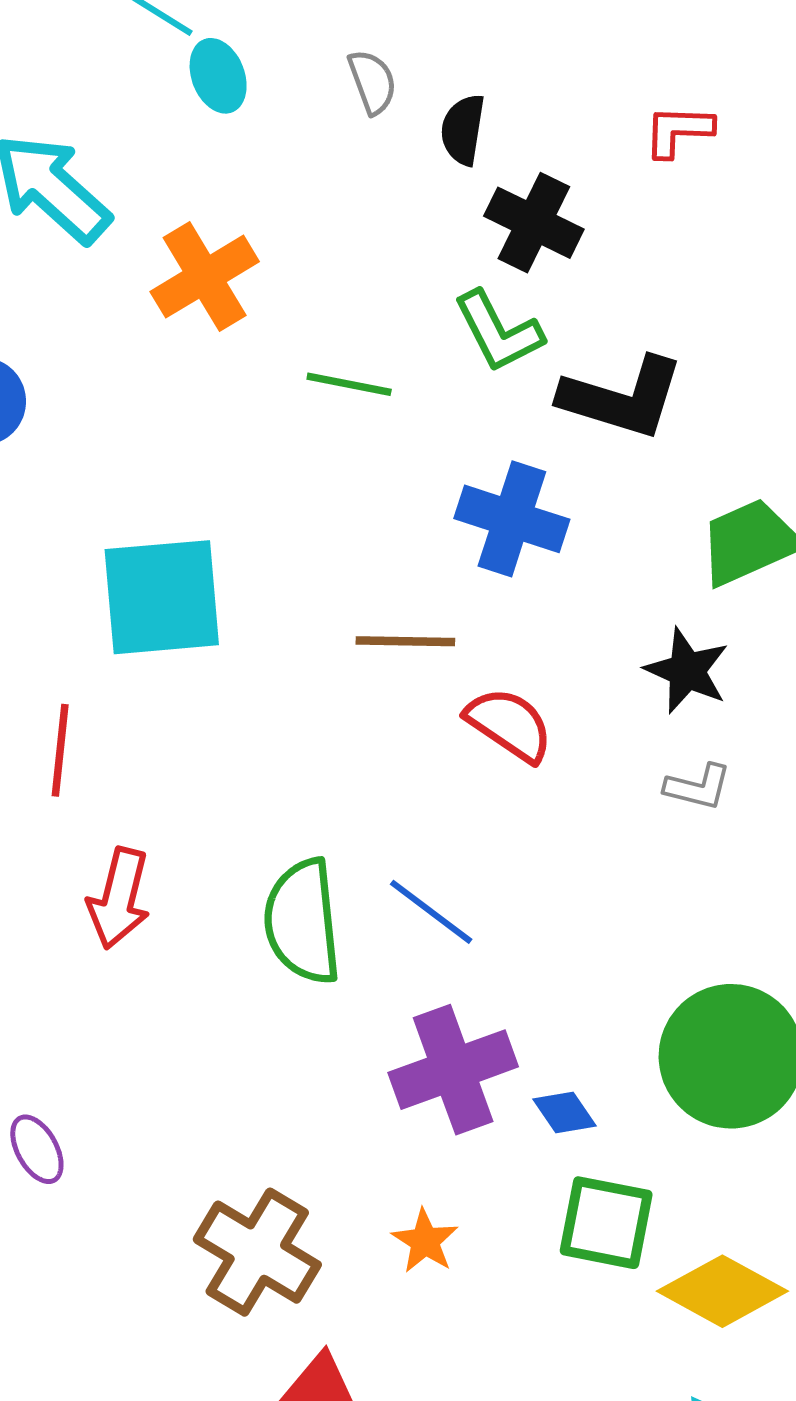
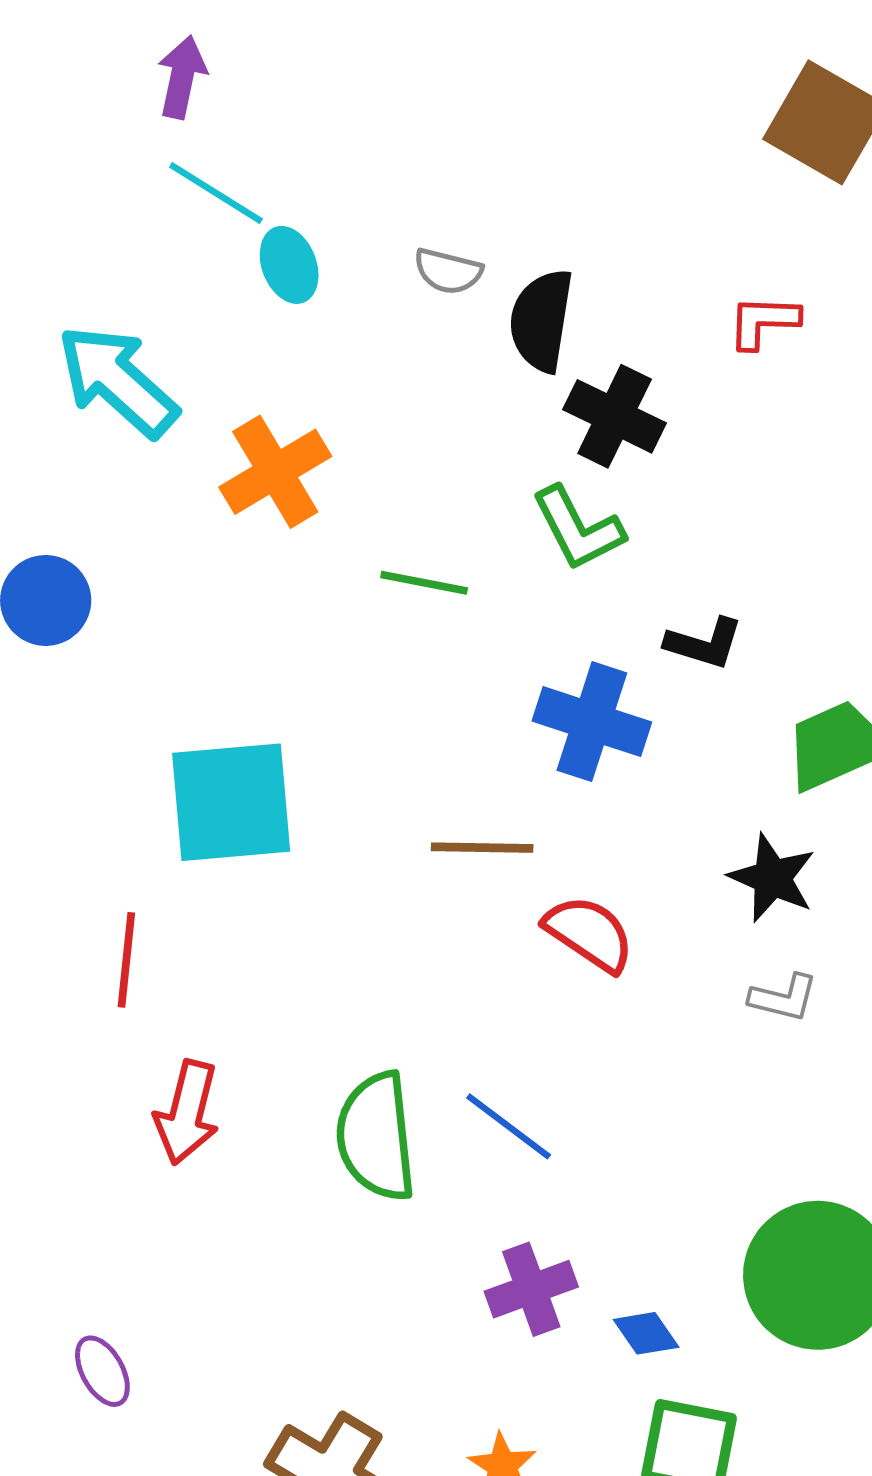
gray semicircle: (372, 82) -> (448, 271), turned 124
black semicircle: (463, 130) -> (541, 320), size x1.4
black L-shape: (622, 398) -> (704, 643), moved, size x0.6
purple cross: (453, 1070) -> (531, 1289), size x0.7

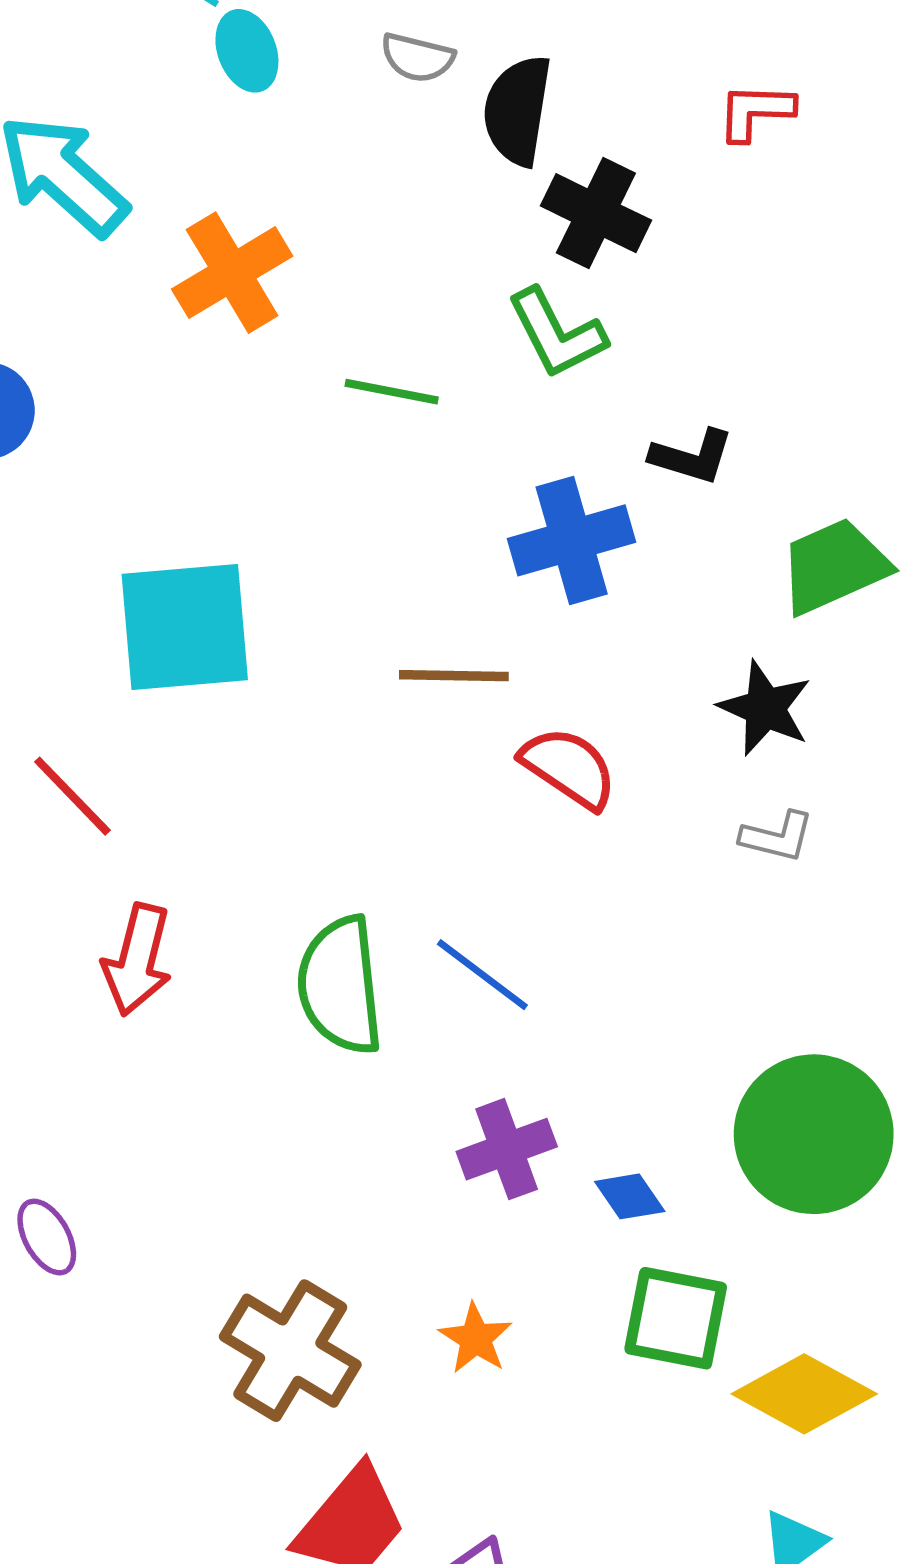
blue cross: (592, 722) -> (572, 540), turned -34
red line: (126, 960) -> (72, 796), turned -50

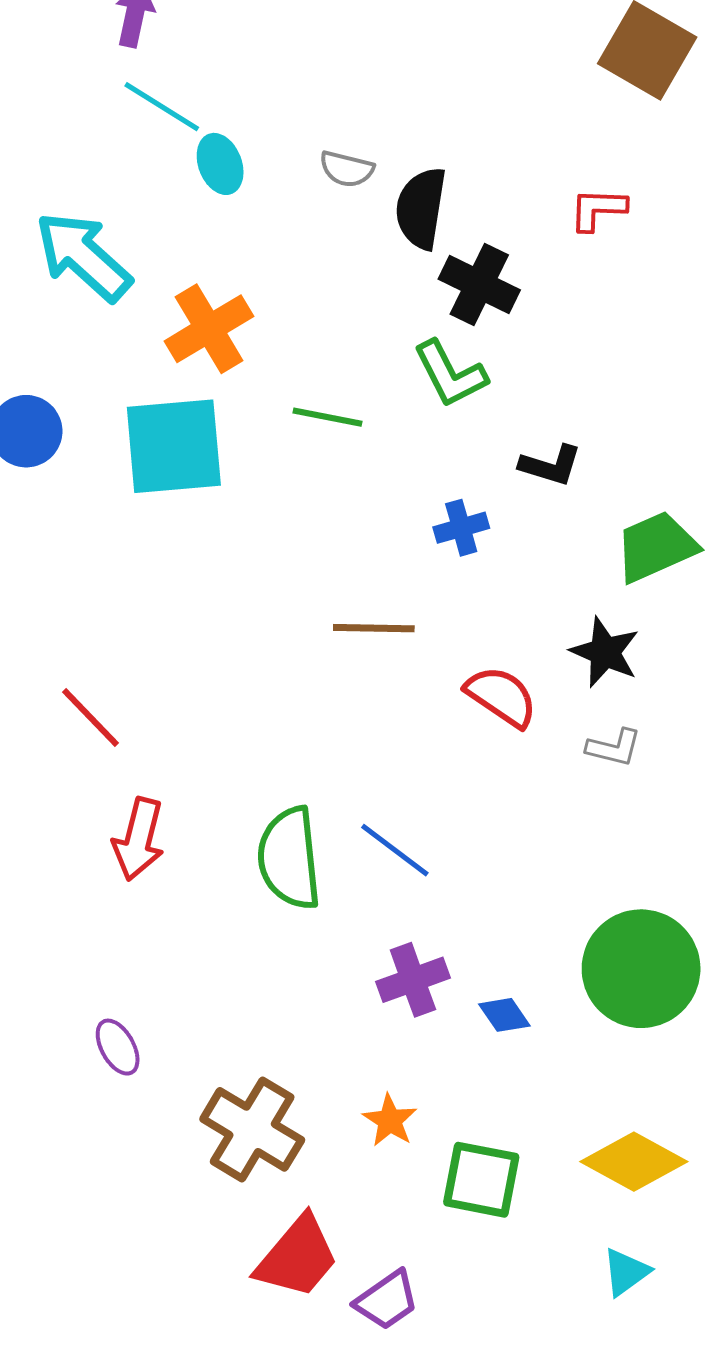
blue cross: (572, 540) -> (461, 528), size x0.6
cyan square: (185, 627) -> (174, 446), moved
red semicircle: (569, 768) -> (501, 696), moved
purple ellipse: (47, 1237) -> (118, 1047), moved
green square: (676, 1318) -> (481, 1180), moved

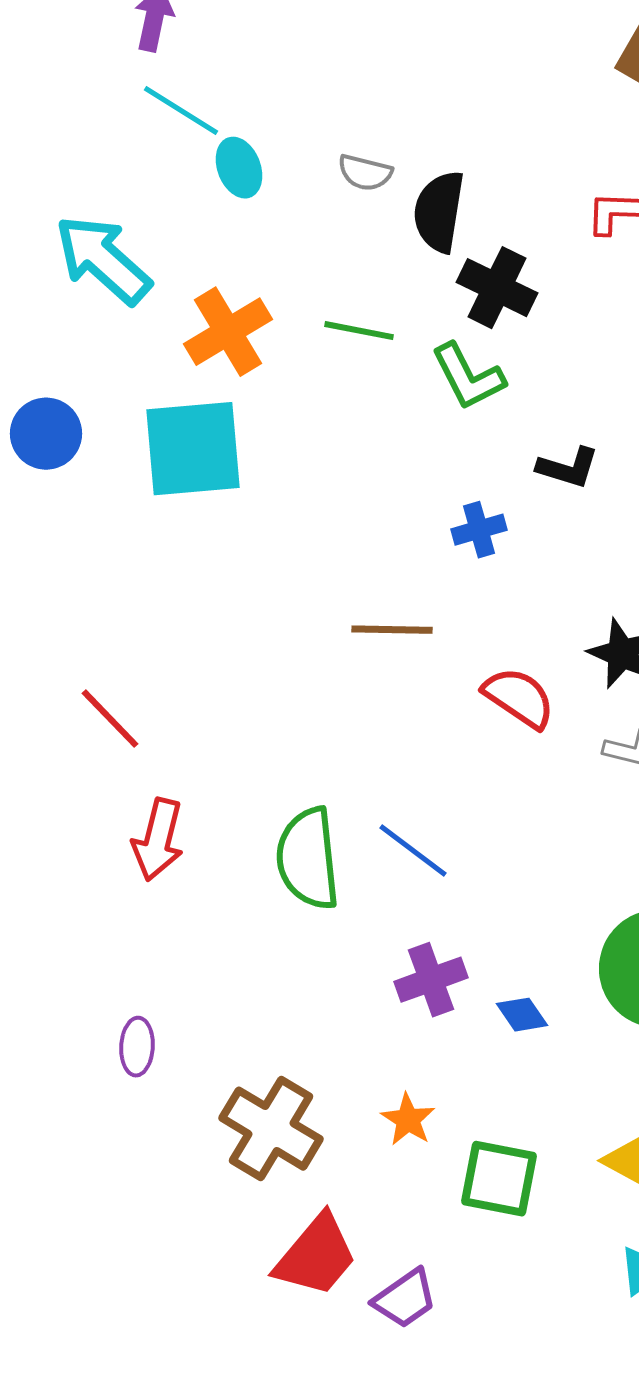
green line: (328, 417) -> (359, 331), moved
purple ellipse: (118, 1047) -> (137, 1047), turned 32

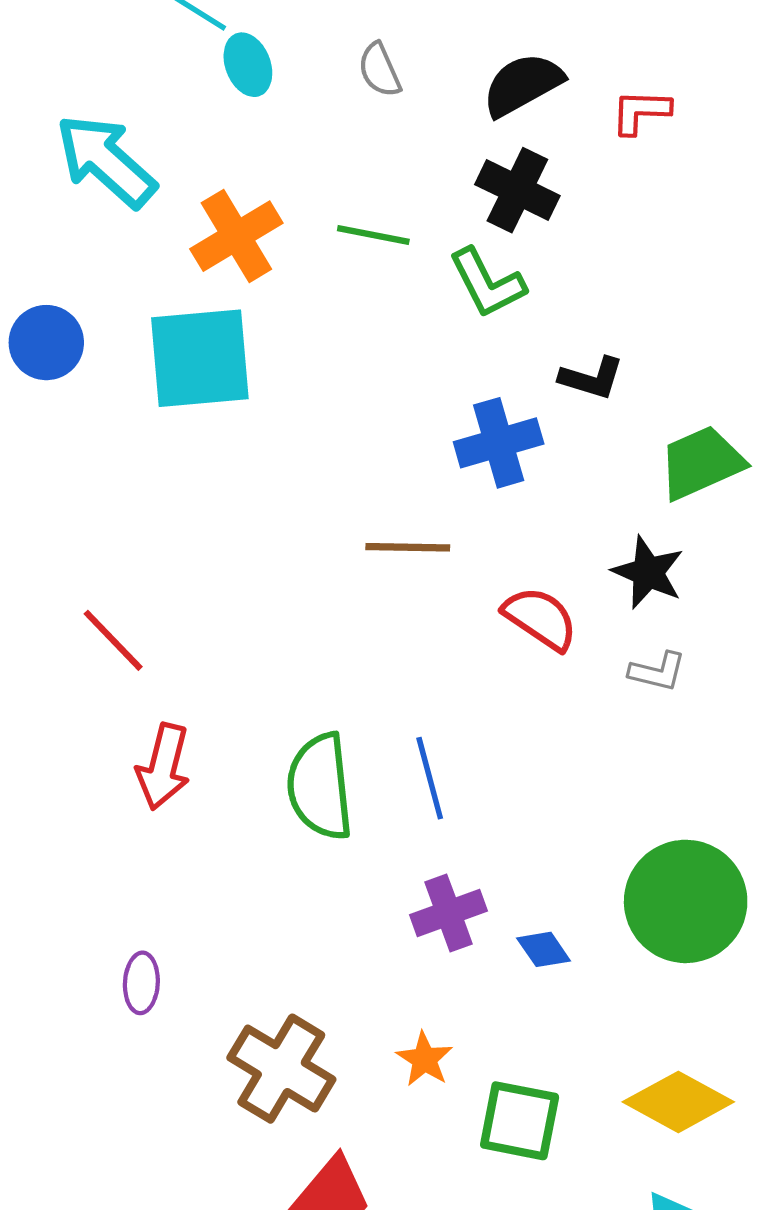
gray semicircle: (365, 173) -> (380, 70), turned 52
black semicircle: (439, 212) -> (523, 85), moved, turned 52
blue cross: (479, 530) -> (499, 443), size x1.5
blue line: (413, 851) -> (430, 778), turned 38

